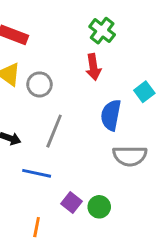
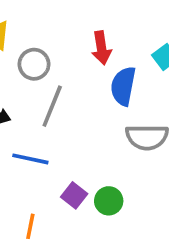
red arrow: (93, 67) -> (101, 48), moved
gray circle: (40, 84) -> (34, 64), moved

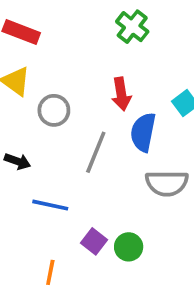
gray line: (52, 106) -> (96, 152), moved

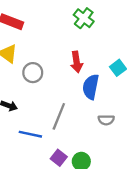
gray line: (96, 152) -> (59, 116), moved
gray semicircle: (167, 183) -> (106, 120), size x0.6

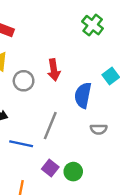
green cross: (84, 18) -> (93, 25), moved
red arrow: (77, 62) -> (54, 70), moved

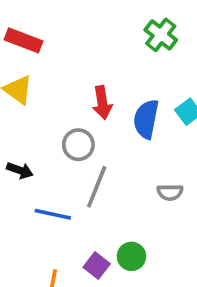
gray circle: (24, 81) -> (78, 145), moved
blue semicircle: (83, 95) -> (146, 119), moved
purple square: (50, 168) -> (97, 265), moved

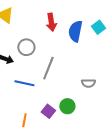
gray circle: (78, 145) -> (26, 47), moved
gray semicircle: (170, 192) -> (88, 83), moved

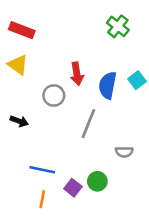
gray circle: (26, 47) -> (54, 96), moved
gray line: (48, 68) -> (88, 124), moved
blue line: (24, 83) -> (42, 170), moved

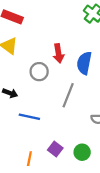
blue line: (42, 170) -> (29, 117), moved
green circle: (97, 181) -> (82, 152), moved

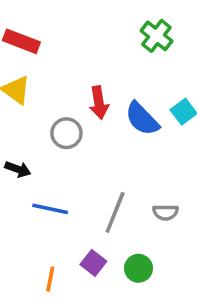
blue semicircle: (84, 63) -> (142, 119), turned -55
gray line: (68, 95) -> (115, 212), moved

